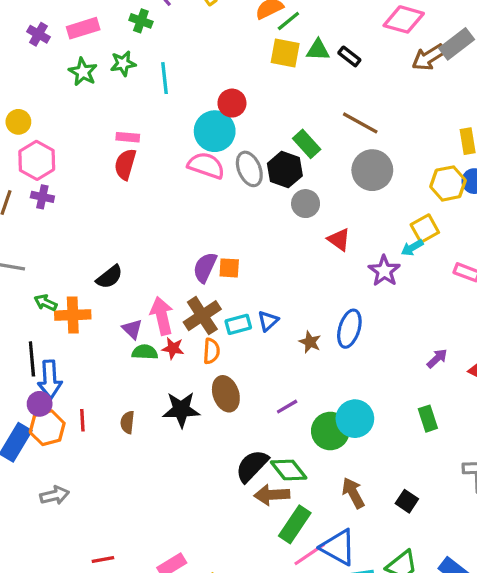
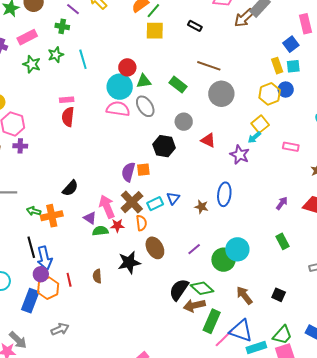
green triangle: (318, 50) -> (144, 81), moved
black hexagon: (285, 170) -> (164, 146), moved

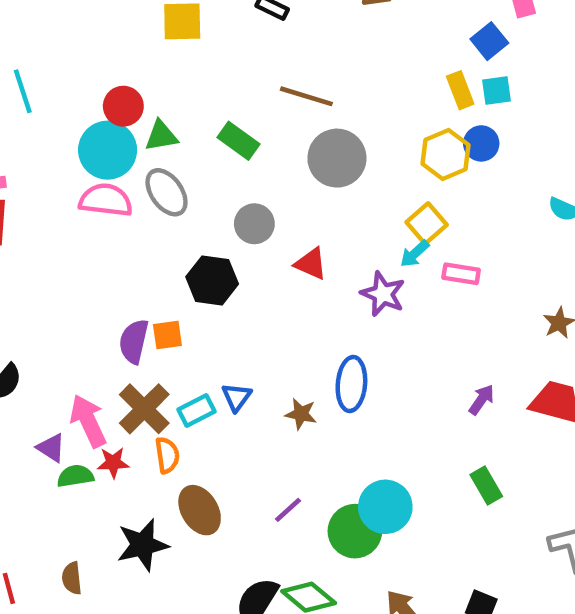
pink rectangle: (291, 147) -> (461, 274), moved

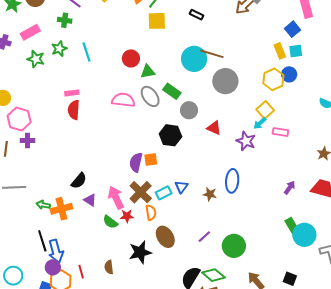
green rectangle: (239, 141) -> (172, 91), moved
cyan circle: (108, 150) -> (194, 59), moved
purple triangle: (51, 448) -> (90, 200), moved
green semicircle: (75, 476) -> (110, 222), turned -133
cyan circle: (385, 507) -> (304, 235), moved

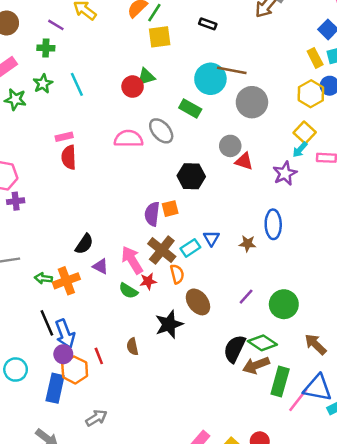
green triangle: (148, 72) -> (146, 77), moved
green rectangle: (172, 91) -> (190, 109), moved
gray circle: (189, 110) -> (230, 146), moved
purple star: (246, 141) -> (285, 173), turned 30

